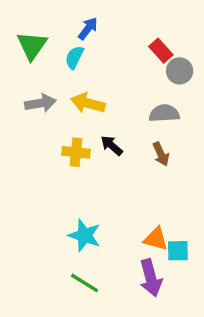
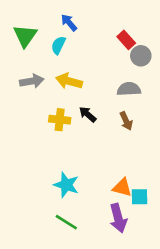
blue arrow: (88, 29) -> (69, 23), turned -78

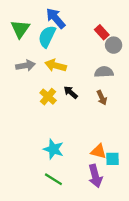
blue arrow: (69, 23) -> (56, 18), size x1.5
cyan semicircle: (58, 45) -> (47, 36), size x1.5
yellow cross: (60, 120) -> (48, 97), turned 35

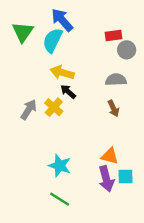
red rectangle: (102, 32) -> (113, 36), turned -56
gray arrow: (26, 65) -> (29, 110), moved, turned -48
black arrow: (71, 92) -> (68, 92), moved
orange triangle: (99, 151) -> (110, 156), moved
purple arrow: (95, 176) -> (106, 179), moved

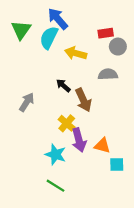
yellow arrow: (62, 73) -> (76, 53), moved
yellow cross: (54, 107) -> (67, 123), moved
brown arrow: (113, 108) -> (83, 100), moved, size x1.5
purple arrow: (106, 179) -> (79, 140), moved

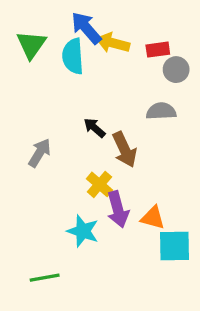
cyan semicircle: (49, 38) -> (73, 56), turned -30
yellow arrow: (76, 53) -> (113, 43), moved
cyan square: (117, 165) -> (174, 246), size x1.5
green line: (56, 186) -> (45, 278), moved, turned -42

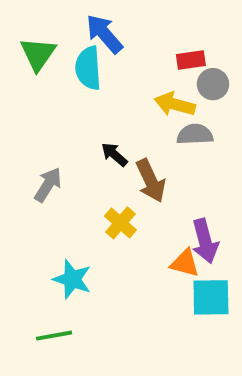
yellow arrow: (113, 43) -> (175, 104), moved
purple arrow: (118, 209) -> (205, 241), moved
cyan star: (83, 231) -> (72, 279), moved

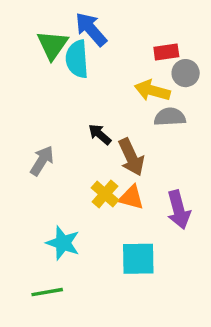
green triangle: (38, 54) -> (52, 45), moved
orange triangle: (185, 263) -> (131, 197), moved
cyan square: (211, 297) -> (138, 259), moved

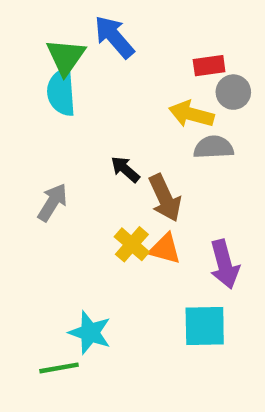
cyan semicircle: (77, 59) -> (61, 92), moved
cyan star: (63, 243) -> (90, 333), moved
cyan square: (138, 259) -> (205, 326), moved

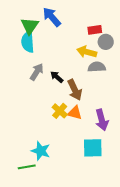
gray arrow: (52, 202) -> (37, 72), moved

